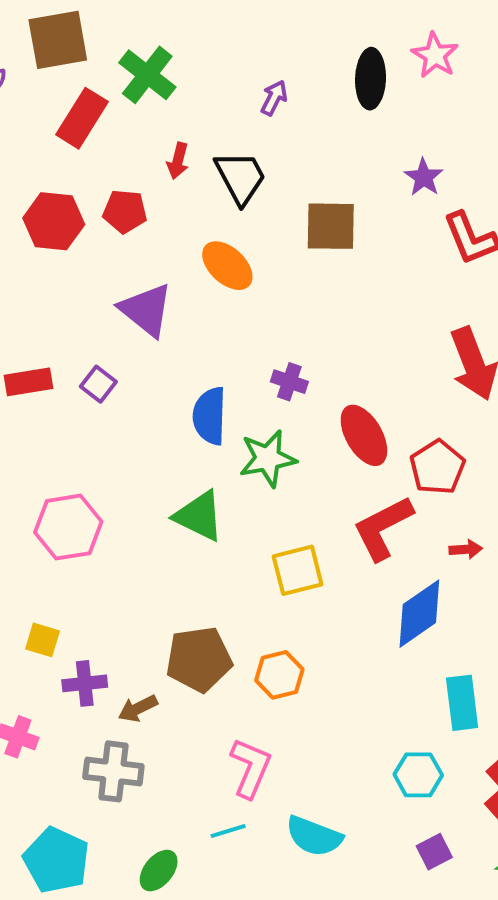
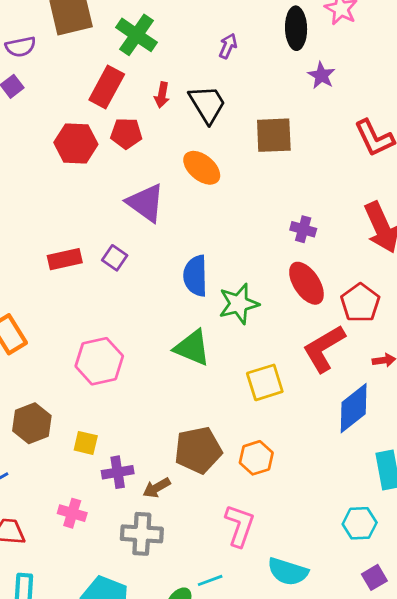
red rectangle: (82, 118) -> (107, 87), moved
purple star: (424, 177) -> (321, 75), moved
purple cross: (289, 382) -> (303, 229), moved
cyan line: (228, 831) -> (210, 580), moved

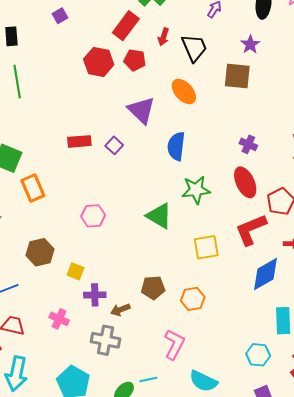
purple star: (321, 75) -> (250, 44), moved
blue semicircle: (195, 276) -> (176, 146), moved
pink hexagon: (99, 361) -> (93, 216), size x0.7
brown pentagon: (198, 450) -> (153, 288), size x0.7

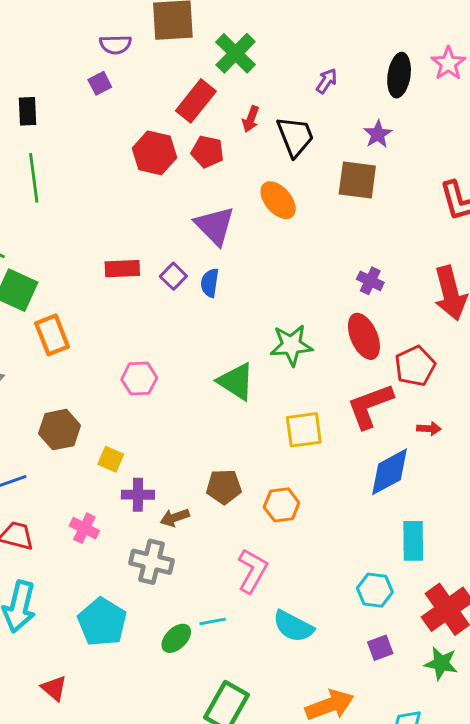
blue semicircle: (176, 146) -> (210, 283), moved, size x0.7

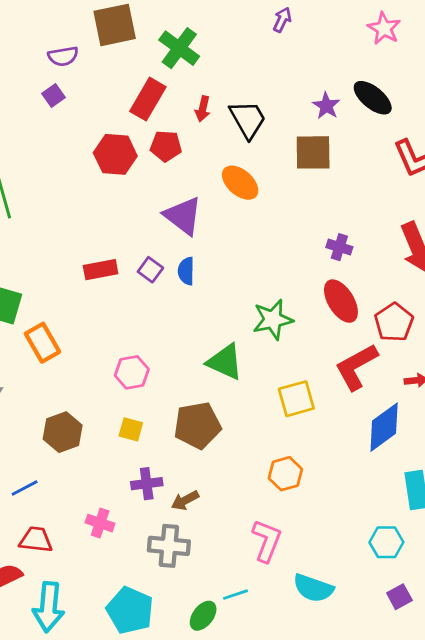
black ellipse: (399, 75) -> (373, 98), moved, turned -51
purple arrow: (327, 81) -> (282, 20), moved
yellow square: (111, 459) -> (131, 429), moved
brown pentagon: (224, 487) -> (197, 425), moved, size x1.4

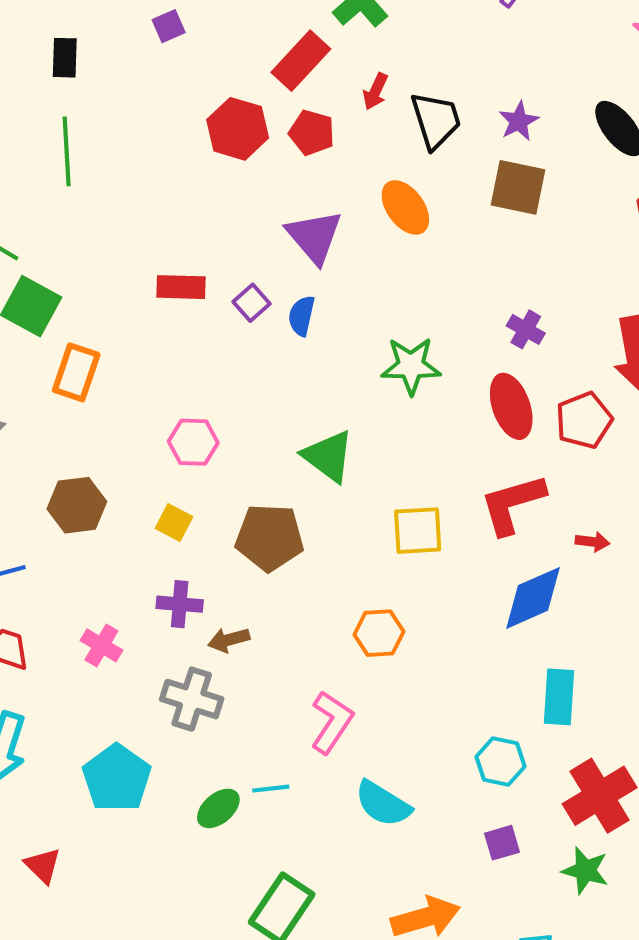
purple star: (326, 106) -> (519, 121), moved
green star: (273, 319) -> (411, 366), moved
red pentagon: (394, 322) -> (584, 420), moved
orange rectangle: (43, 343) -> (76, 372), turned 36

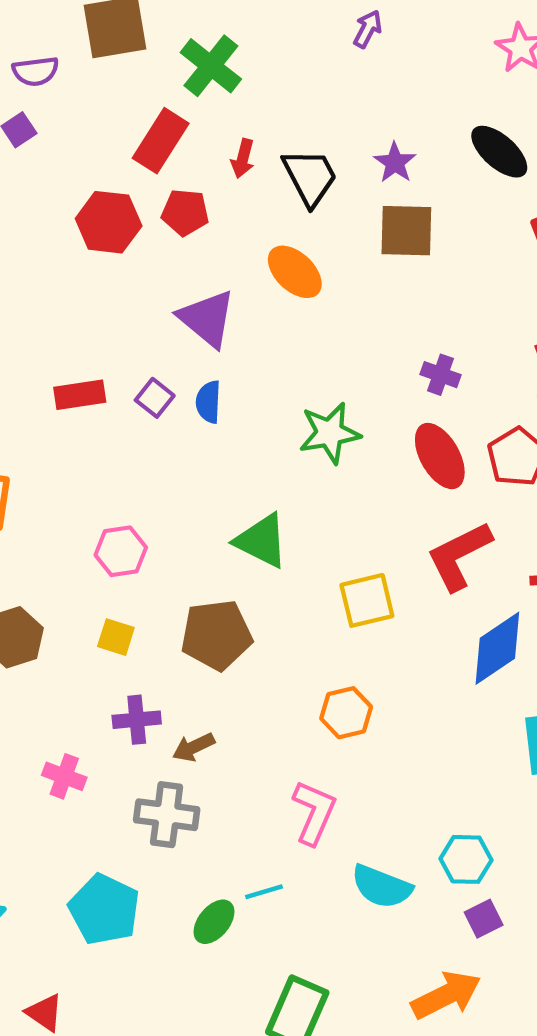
cyan hexagon: (501, 762) -> (466, 859), moved
purple square: (502, 843) -> (484, 919), moved

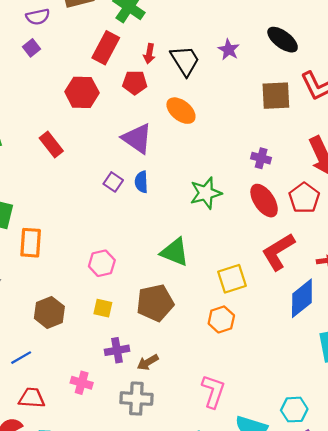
red pentagon: (185, 212) -> (135, 83), moved
brown square: (406, 231) -> (276, 96), moved
red rectangle: (80, 395) -> (51, 145), moved, turned 65
orange hexagon: (346, 713) -> (221, 319), moved

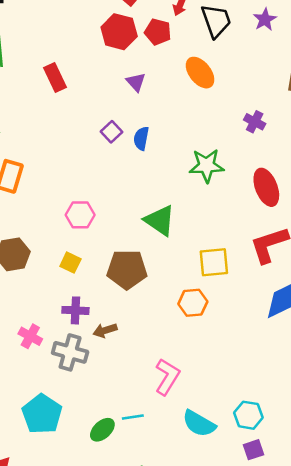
red hexagon: (82, 92) -> (119, 32), moved
purple triangle: (137, 138) -> (136, 82), moved, size x0.6
purple cross: (261, 158) -> (255, 122), moved
gray cross: (136, 399) -> (70, 352), moved

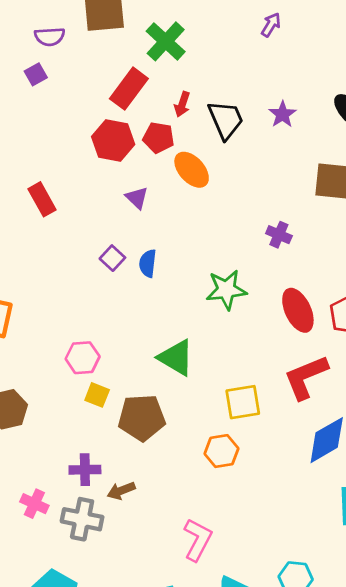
orange ellipse: (200, 73) -> (192, 170), moved
yellow square: (70, 263) -> (97, 395), moved

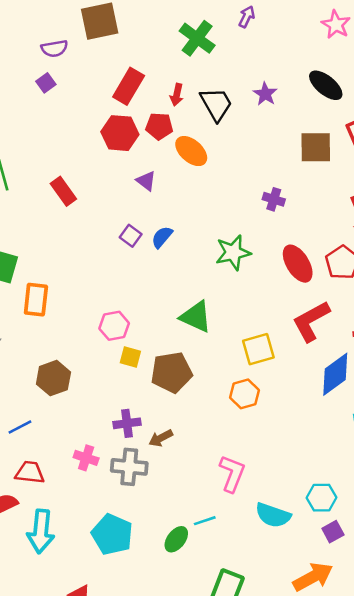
green cross: (166, 41) -> (197, 38), moved
blue semicircle: (148, 263) -> (162, 237), turned 40

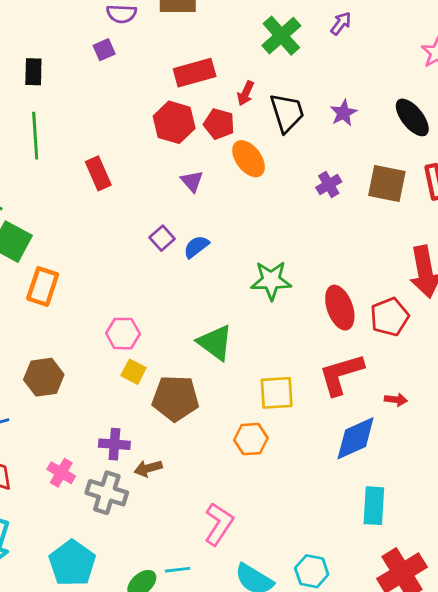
red rectangle: (129, 86) -> (195, 73), turned 32
purple cross: (274, 199) -> (329, 185), moved, turned 30

